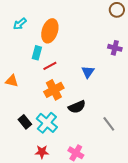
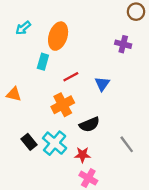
purple cross: (115, 48) -> (123, 44), moved
red line: (50, 66) -> (71, 77), moved
red star: (42, 152) -> (82, 155), moved

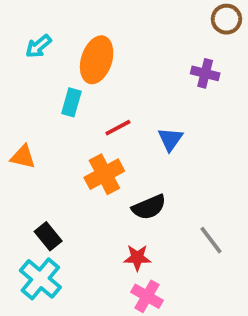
cyan cross: (55, 143) -> (40, 279), moved

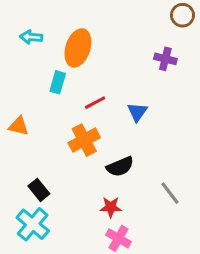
cyan arrow: (38, 46) -> (31, 37), turned 45

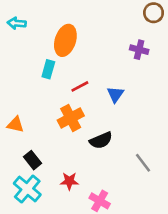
cyan arrow: (31, 37) -> (17, 23), moved
orange triangle: (19, 126) -> (15, 125), moved
red star: (111, 207) -> (69, 181), moved

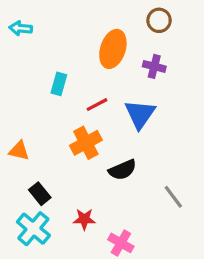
brown circle: (154, 13) -> (159, 20), moved
orange ellipse: (65, 40) -> (113, 49), moved
purple cross: (139, 50) -> (154, 66), moved
blue triangle: (115, 94) -> (140, 114), size x1.5

